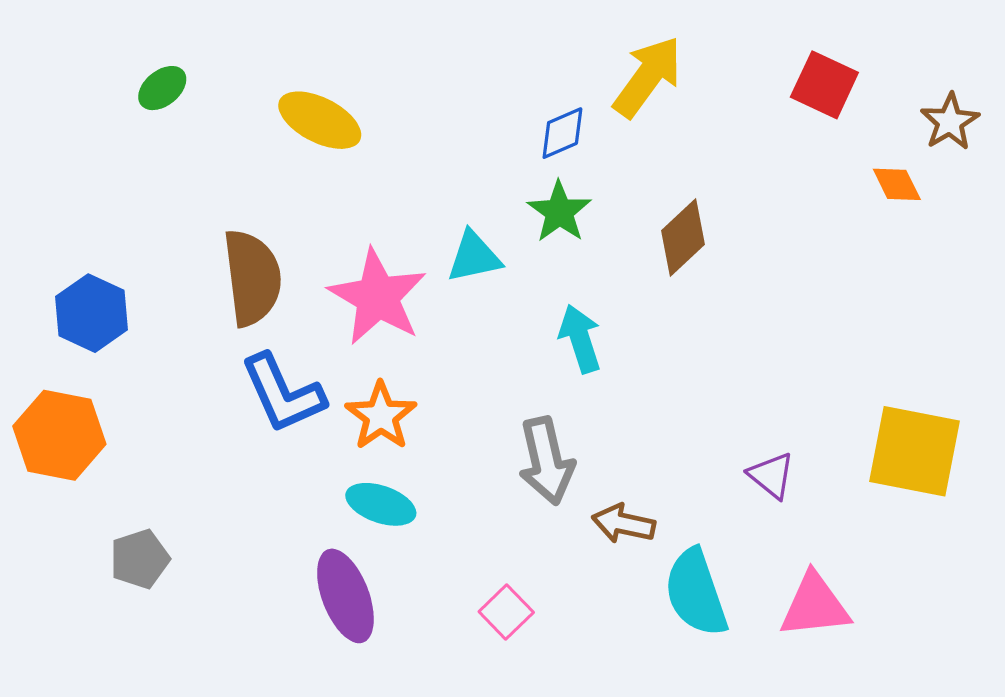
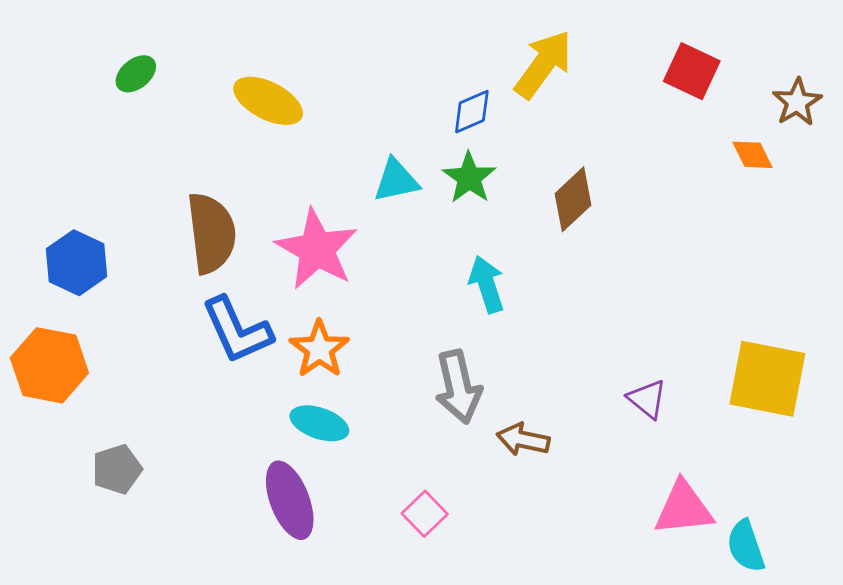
cyan triangle: (474, 257) -> (396, 180), moved
cyan semicircle: (696, 593) -> (746, 546), moved, size x0.7

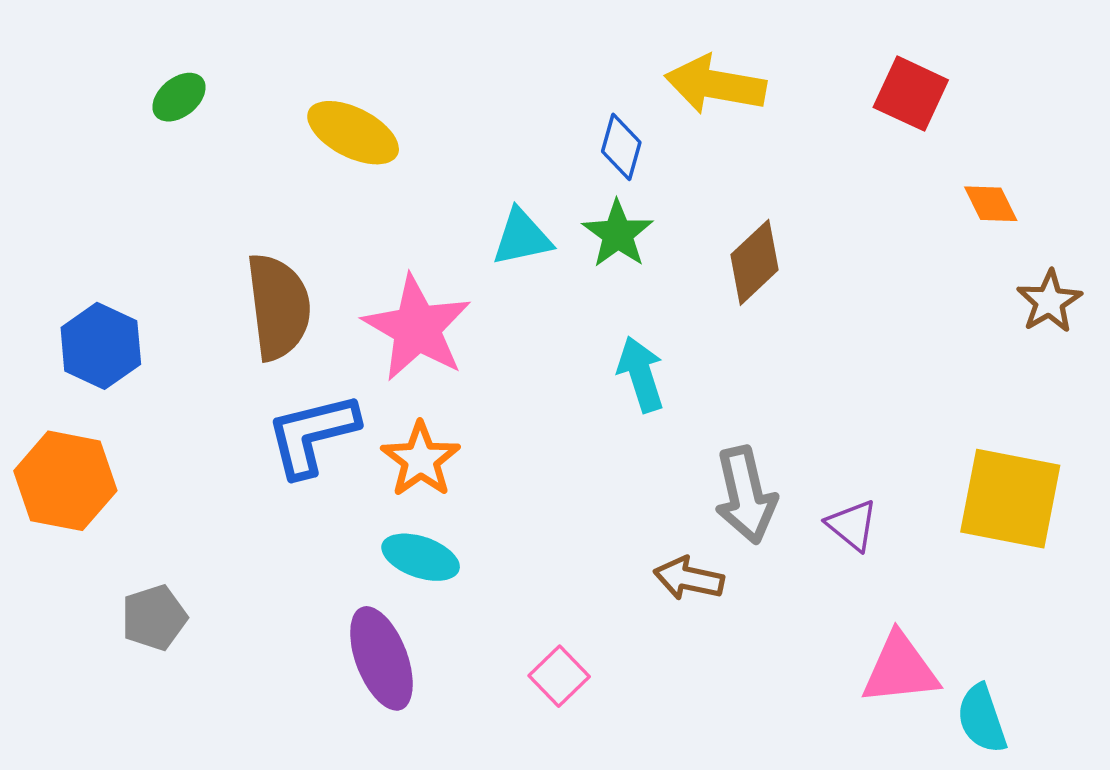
yellow arrow: (543, 64) -> (715, 85), turned -116
brown star: (797, 102) -> (1049, 301), moved
blue diamond: (472, 112) -> (621, 147), turned -51
blue L-shape: (237, 330) -> (312, 435), turned 100
gray arrow: (458, 387) -> (746, 495), moved

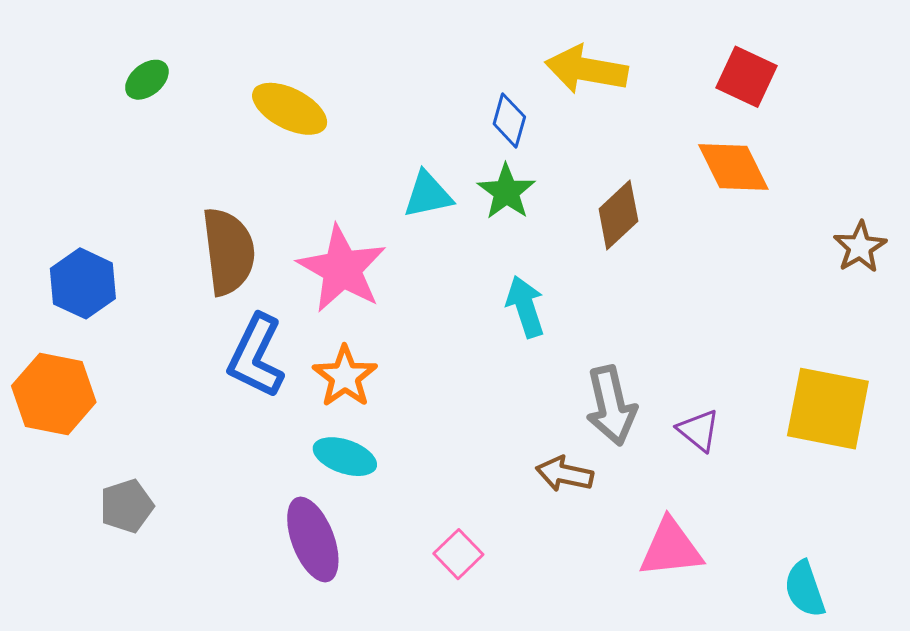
orange diamond: (991, 204) -> (733, 167), moved, size x1.6
blue L-shape: (312, 435) -> (256, 356), turned -50
pink triangle: (900, 669) -> (671, 548), moved

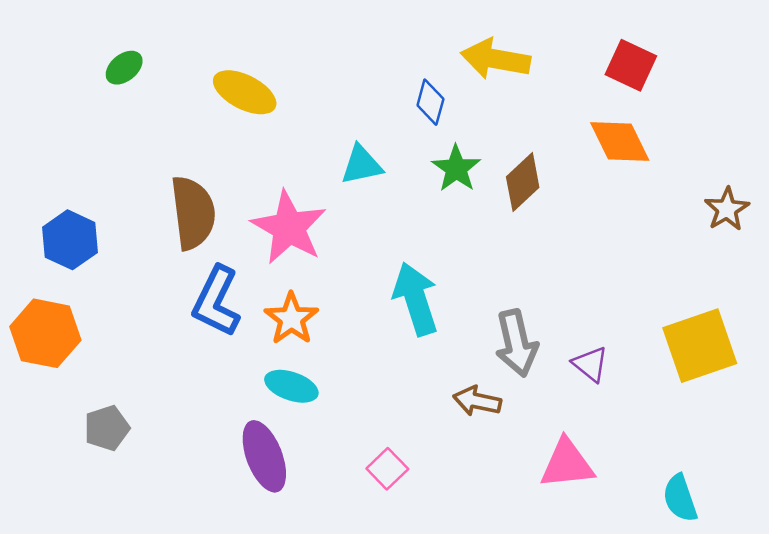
green star: (506, 192) -> (456, 169), moved
cyan arrow: (525, 307) -> (416, 299), moved, size x1.4
yellow square: (828, 409) -> (700, 346), turned -30

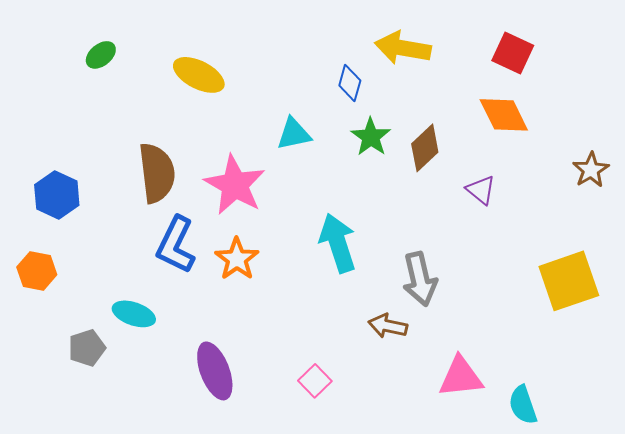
orange hexagon: (45, 333) -> (37, 271), size x0.7
purple triangle: (590, 364) -> (481, 190), moved
cyan ellipse: (291, 386) -> (134, 314), moved
cyan semicircle: (680, 498) -> (523, 405), moved

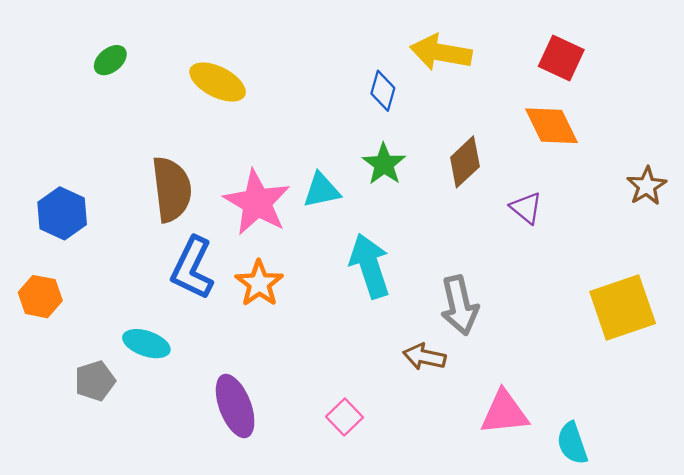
cyan triangle: (294, 134) -> (322, 190), moved
green star: (371, 137) -> (384, 164), moved

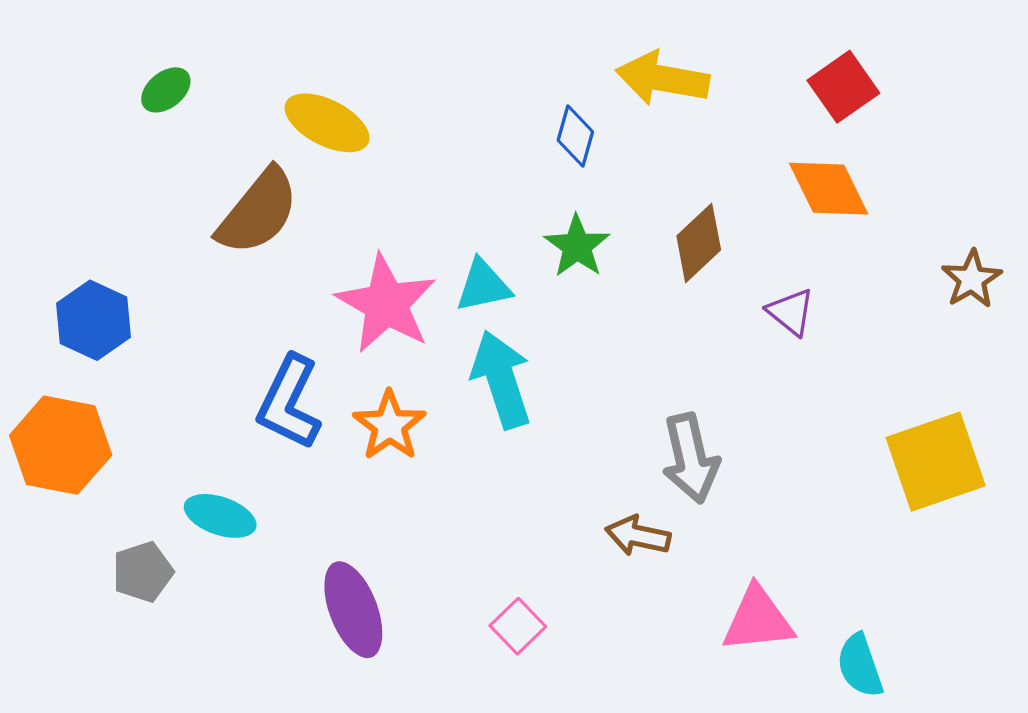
red square: (561, 58) -> (843, 87), turned 30
brown semicircle: (172, 189) -> (258, 212), moved, turned 46
cyan arrow: (370, 266) -> (501, 379), moved
orange hexagon: (40, 297) -> (61, 445), size x1.5

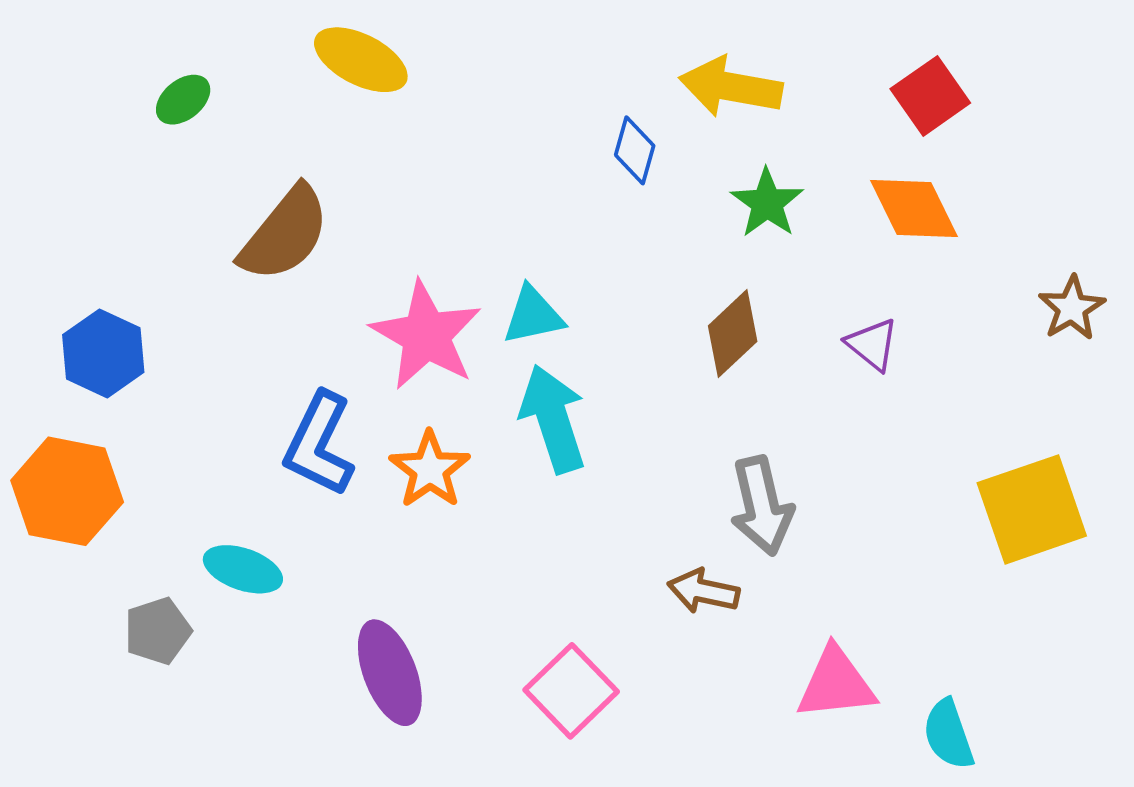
yellow ellipse: (327, 123) -> (361, 60), moved
brown diamond: (699, 243) -> (733, 334), moved
green star: (577, 246) -> (767, 203), moved
pink square: (518, 626) -> (571, 691), size x1.5

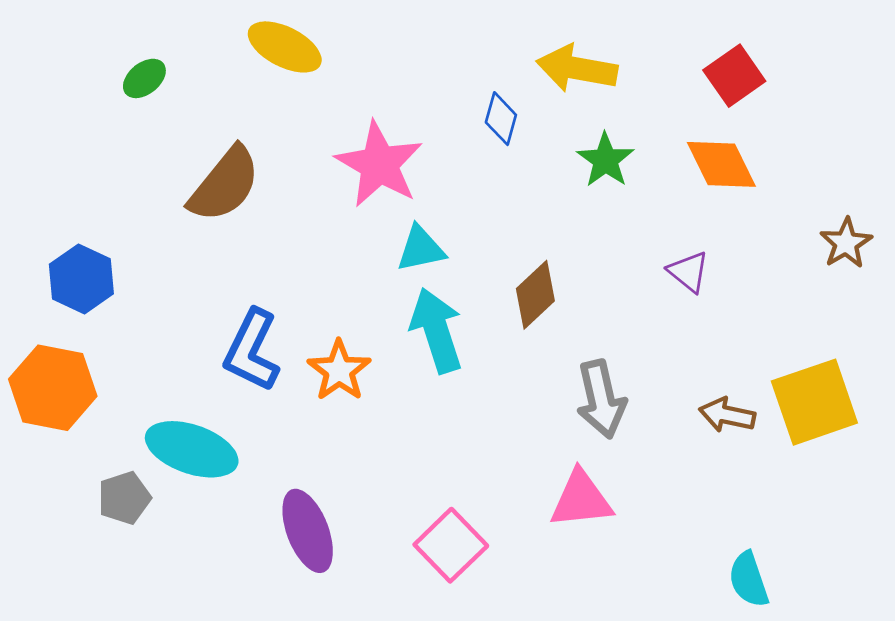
brown diamond: (733, 334) -> (535, 295), moved
pink star: (426, 335) -> (379, 164), moved
cyan ellipse: (243, 569) -> (192, 449), size x1.5
brown arrow: (704, 591) -> (727, 415), moved
pink triangle: (836, 684) -> (581, 499), moved

